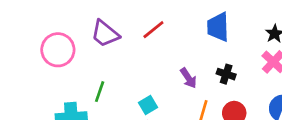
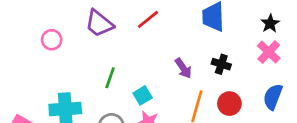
pink circle: (58, 50) -> (52, 40), size x0.6
green line: (100, 92) -> (110, 78), moved

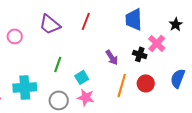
red line: (148, 19) -> (86, 21), turned -30
pink cross: (269, 52) -> (157, 43), moved

